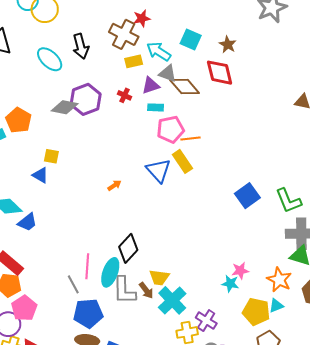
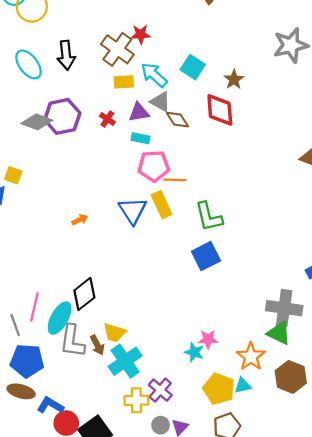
brown diamond: (185, 86) -> (177, 120), size x0.7
blue square: (247, 196) -> (206, 256), moved
green L-shape: (288, 201) -> (209, 217), moved

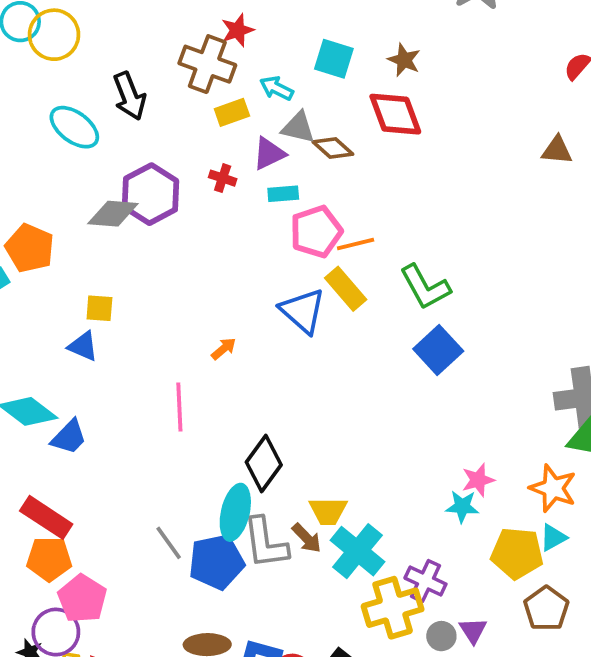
cyan arrow: (154, 75) -> (277, 88), size x0.7
pink line: (34, 307) -> (179, 407), moved
blue pentagon: (27, 361) -> (216, 562), moved
yellow cross: (136, 400) -> (393, 608), size x1.4

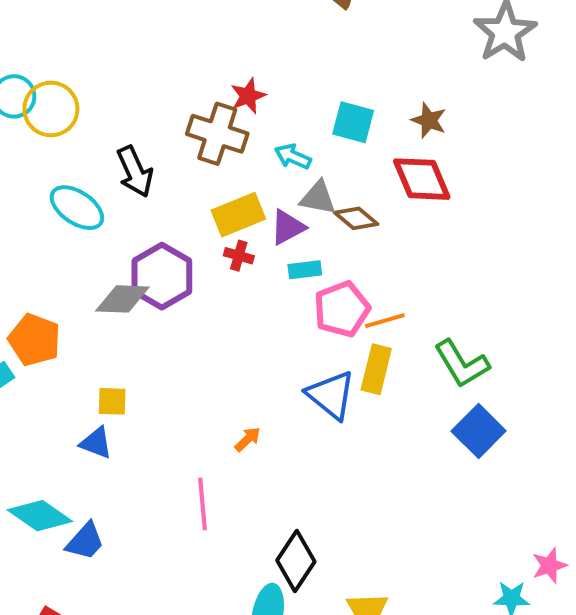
yellow rectangle: (232, 112) -> (238, 215), moved, size x1.4
yellow rectangle: (346, 289) -> (376, 369), turned 57
pink star: (478, 480) -> (549, 566), moved

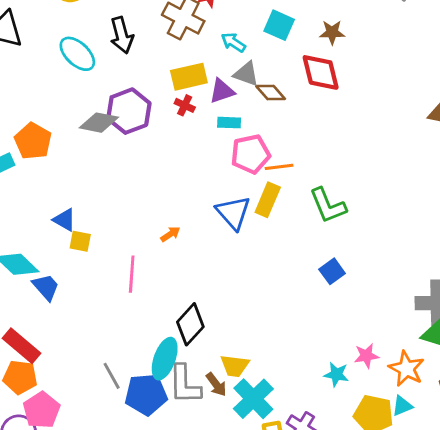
brown star: (429, 120) -> (332, 32), turned -30
yellow square: (112, 401) -> (80, 241), moved
blue square: (479, 431) -> (332, 271), moved, size x0.7
blue trapezoid: (85, 541) -> (46, 287), turned -92

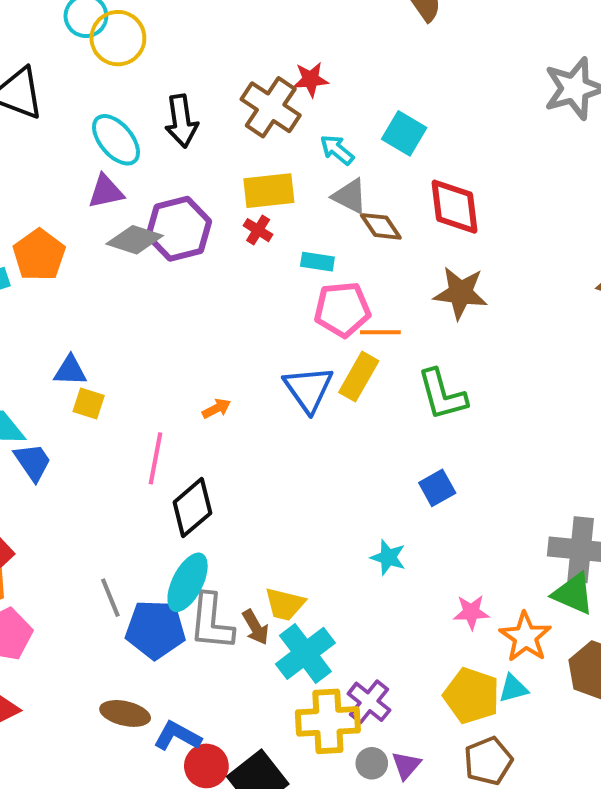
brown star: (332, 32) -> (460, 293), moved, size x1.5
purple triangle: (222, 91) -> (106, 192), moved
blue triangle: (64, 220) -> (70, 371), turned -35
black diamond: (190, 324) -> (192, 508), moved
cyan star: (336, 374) -> (388, 557), moved

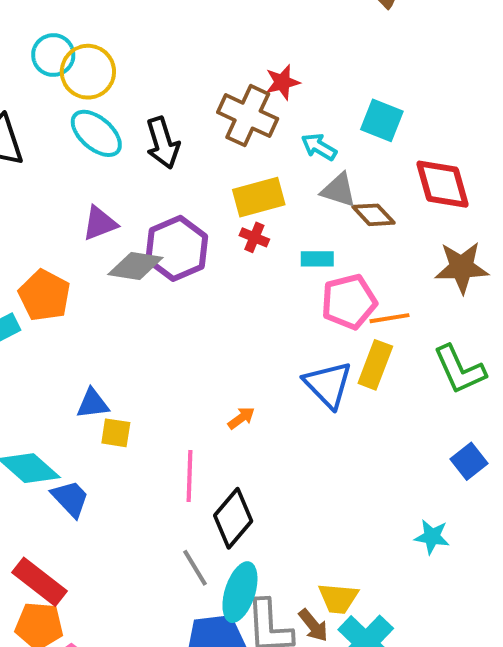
cyan ellipse: (116, 140) -> (96, 133), moved
gray line: (110, 598) -> (195, 568), moved

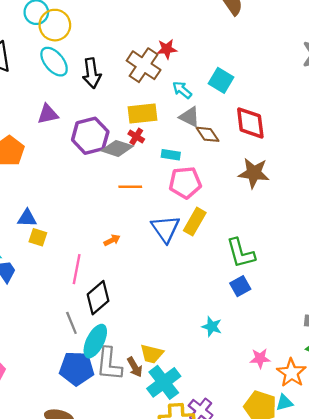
gray diamond: (135, 266) -> (117, 148), moved
orange line: (390, 318) -> (130, 187), moved
green L-shape: (460, 370) -> (241, 253), moved

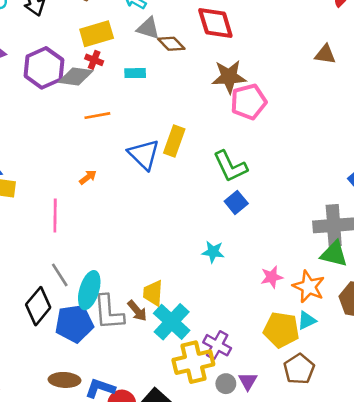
pink pentagon: (185, 183) -> (249, 102), moved
black diamond: (98, 298) -> (38, 306), moved
yellow trapezoid: (152, 354) -> (153, 293), turned 90

